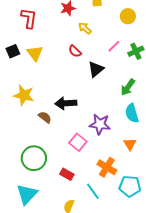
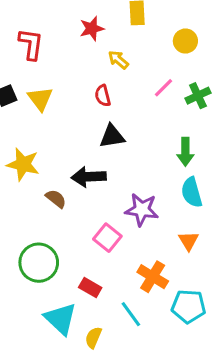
red semicircle: (75, 51) -> (103, 96), turned 32
black triangle: (96, 69) -> (112, 136), moved, turned 30
green arrow: (128, 87) -> (185, 152), turned -36
cyan triangle: (27, 194) -> (61, 319), moved, turned -30

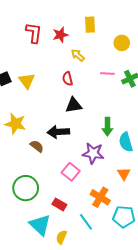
red L-shape: (31, 44) -> (34, 33), moved
pink line: (164, 88) -> (107, 74), turned 48
green arrow: (185, 152) -> (107, 127), moved

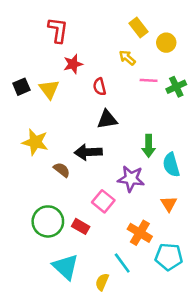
yellow rectangle: (90, 25) -> (139, 28), moved, turned -35
red star: (60, 35) -> (73, 64), moved
yellow arrow: (78, 55) -> (127, 58), moved
red rectangle: (59, 204) -> (81, 226), moved
yellow semicircle: (61, 237) -> (102, 282), moved

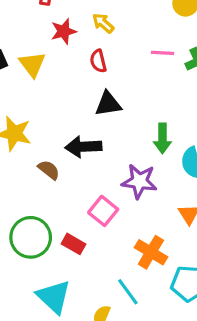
yellow arrow: (127, 58) -> (103, 23), moved

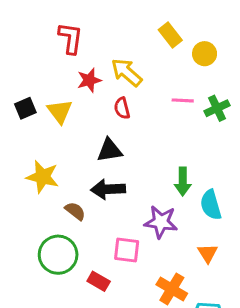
yellow arrow: (103, 23) -> (127, 72), size x1.5
black triangle: (108, 104) -> (109, 150), moved
pink square: (103, 211) -> (127, 250), turned -32
green circle: (31, 237) -> (58, 255), moved

